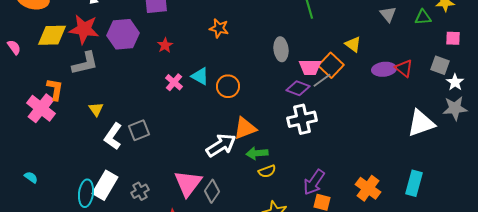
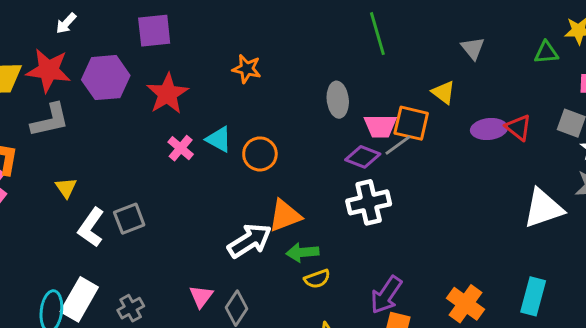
gray triangle: (388, 14) -> (473, 48), moved
red star: (165, 45) -> (167, 94), size x1.8
orange square: (331, 65) -> (411, 123), turned -30
pink triangle: (188, 183) -> (201, 296), size x0.6

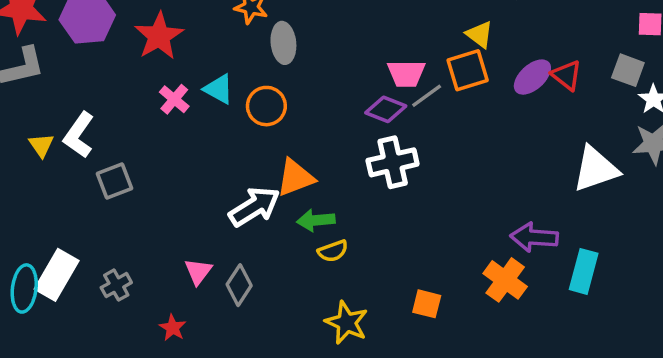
gray ellipse: (338, 100) -> (283, 43), moved
orange square: (411, 123) -> (468, 70), moved, turned -30
purple ellipse: (489, 129) -> (532, 77), turned -36
white L-shape: (91, 227) -> (79, 135), moved
purple arrow: (386, 295) -> (534, 237), moved, turned 60

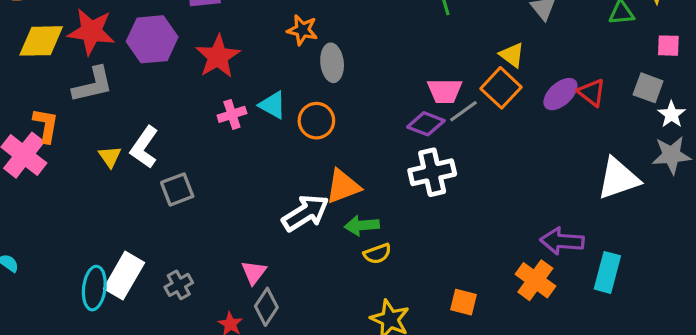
orange square: (468, 70) -> (501, 88), turned -30
pink cross: (174, 99) -> (232, 114), turned 32
gray diamond: (239, 285) -> (266, 307), moved

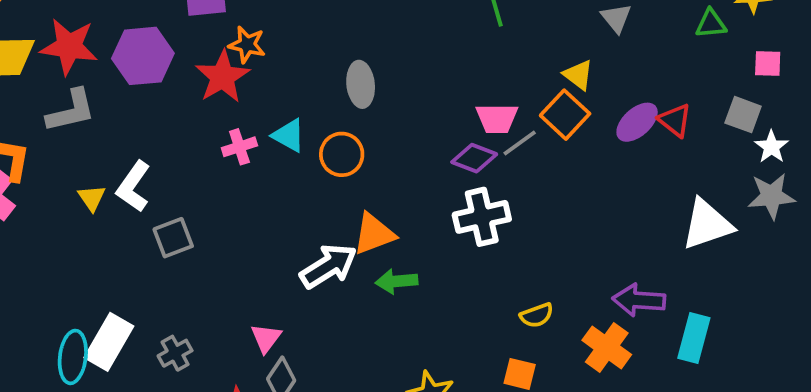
orange star: (302, 30) -> (247, 45), moved
yellow semicircle: (377, 254) -> (537, 315), moved

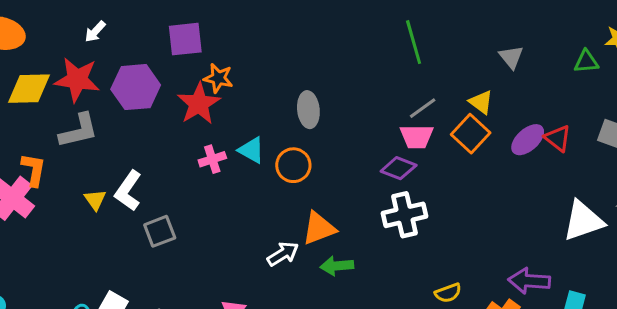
gray line: (520, 143) -> (423, 108), moved
white arrow: (328, 266) -> (283, 254), size x0.7

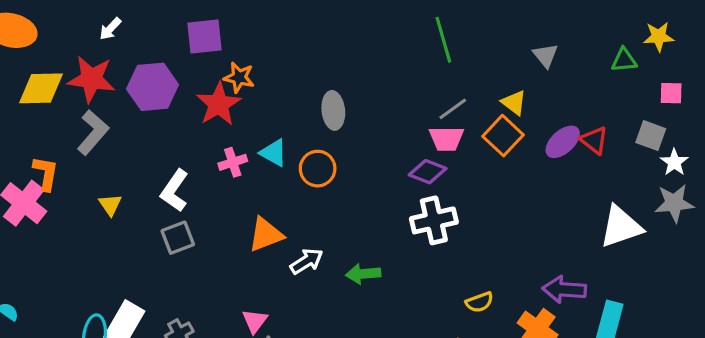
gray L-shape: (79, 131) -> (93, 132), turned -36
white L-shape: (128, 191) -> (175, 191), moved
orange triangle: (319, 228) -> (266, 235), moved

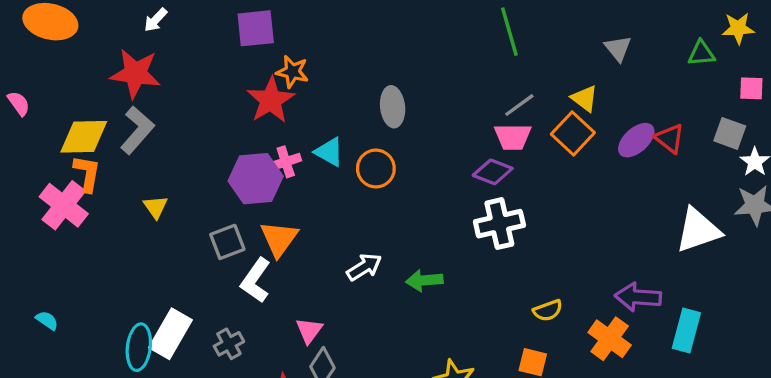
purple hexagon: (153, 87) -> (256, 179), moved
yellow diamond: (41, 88) -> (84, 137), moved
white L-shape: (175, 191) -> (256, 280), moved
orange triangle: (266, 235) -> (279, 239), moved, turned -33

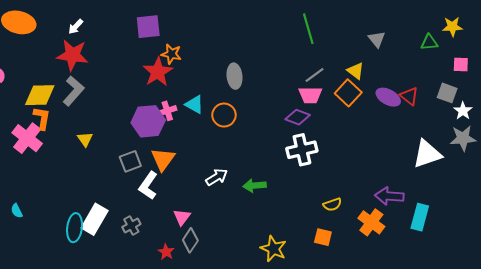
white arrow: (156, 20) -> (76, 27), moved
purple ellipse: (636, 140) -> (388, 97), turned 70
cyan semicircle: (47, 320) -> (17, 211), turned -152

